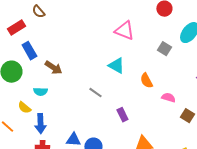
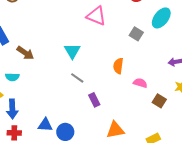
cyan triangle: (116, 66) -> (72, 51), moved, turned 30
orange semicircle: (146, 81) -> (118, 66), turned 35
gray line: (95, 93) -> (77, 78), moved

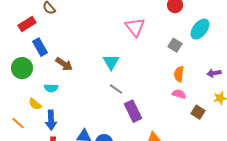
pink triangle: (96, 16) -> (135, 27), turned 30
orange semicircle: (118, 66) -> (179, 74), moved
purple rectangle: (94, 100) -> (133, 111), size x1.5

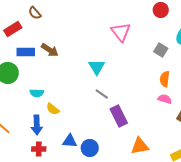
blue rectangle: (40, 47) -> (26, 52), turned -60
brown arrow: (64, 64) -> (50, 50), moved
yellow semicircle: (35, 104) -> (53, 109), moved

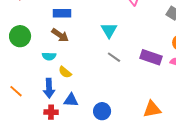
brown arrow: (50, 50) -> (60, 35), moved
blue rectangle: (26, 52) -> (62, 13), moved
purple rectangle: (119, 116) -> (151, 57), moved, turned -45
blue triangle: (70, 141) -> (71, 100), moved

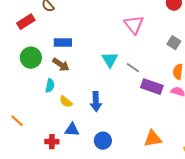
green circle: (20, 36) -> (31, 58), moved
cyan semicircle: (49, 56) -> (50, 86), turned -80
gray line: (114, 57) -> (133, 68), moved
blue arrow: (49, 88) -> (96, 102), moved

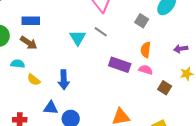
gray line: (133, 68) -> (101, 32), moved
cyan semicircle: (50, 86) -> (18, 64), turned -96
blue triangle: (72, 130) -> (51, 108), moved

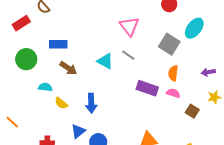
gray square: (142, 21) -> (169, 44), size x1.5
cyan triangle: (78, 38) -> (105, 61), turned -30
brown arrow: (29, 43) -> (68, 68), moved
blue triangle: (51, 108) -> (78, 131), turned -42

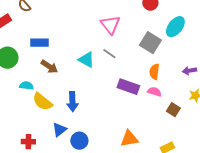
yellow semicircle: (61, 103) -> (42, 102), size x1.5

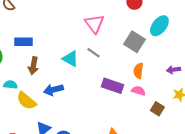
brown arrow: (49, 67) -> (33, 66), turned 66
blue arrow: (72, 102) -> (53, 90), moved, turned 78

